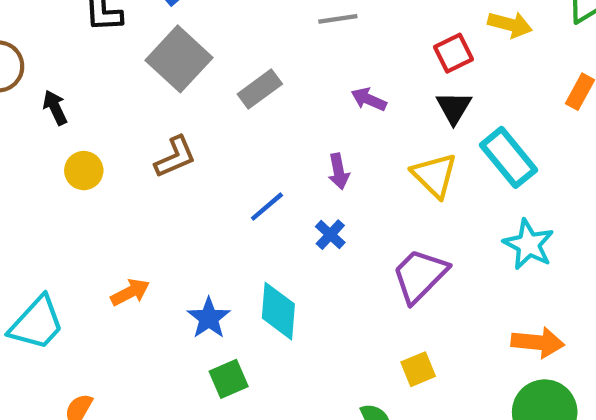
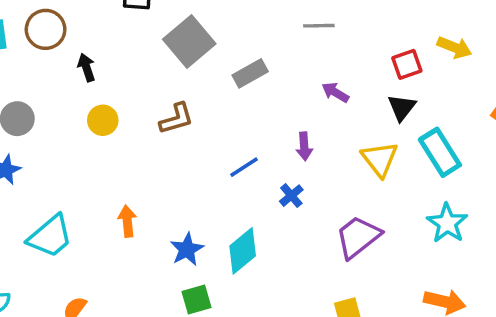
orange arrow: (130, 292) -> (127, 221), turned -76
cyan diamond: (278, 311) -> (243, 251), turned 39

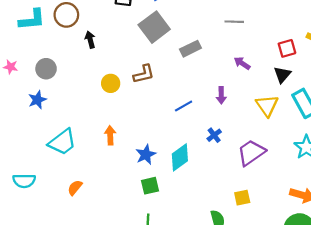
yellow circle: (103, 120) -> (111, 83), moved
blue cross: (291, 196) -> (214, 135), moved

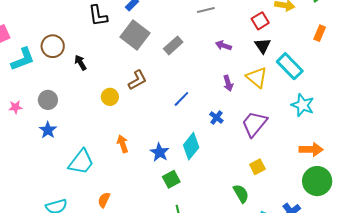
purple arrow: (221, 95) -> (228, 83), moved

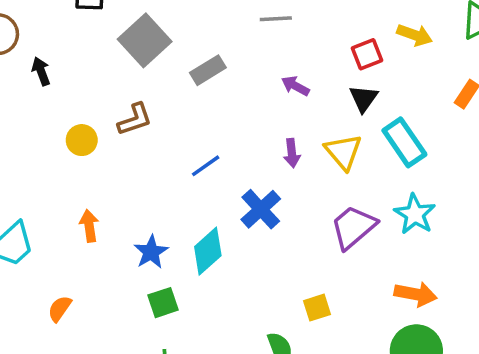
blue cross: (216, 118) -> (261, 209), size x1.6
purple trapezoid: (254, 124) -> (353, 227), moved
orange semicircle: (104, 200) -> (60, 309), moved

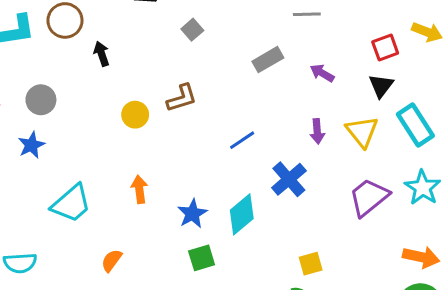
gray square: (145, 40) -> (192, 30), size x0.5
gray rectangle: (208, 70) -> (268, 60), moved
yellow square: (317, 308) -> (311, 264), moved

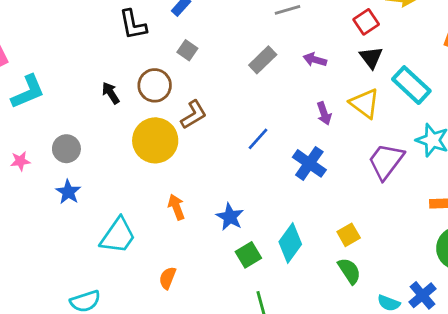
brown circle: (65, 20) -> (155, 85), moved
yellow circle: (135, 115) -> (155, 140), size x1.8
cyan diamond: (242, 214) -> (290, 243), moved

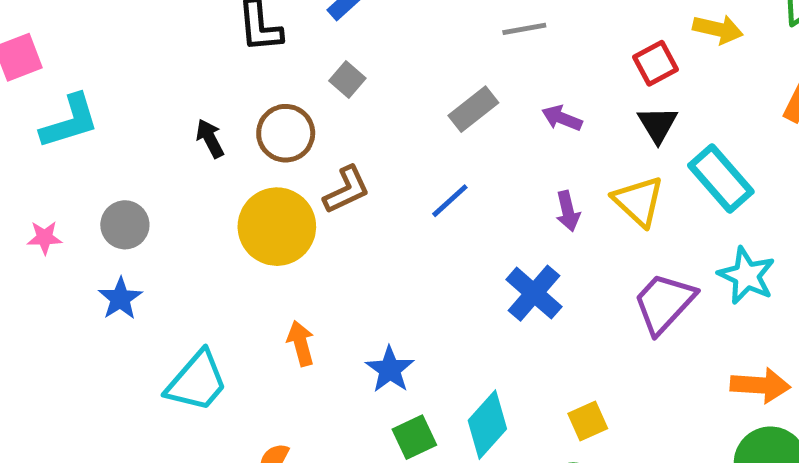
blue line: (258, 139) -> (450, 201), moved

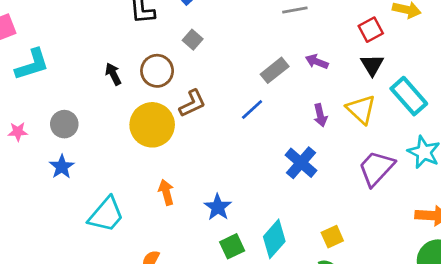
gray rectangle: (473, 109) -> (275, 70), moved

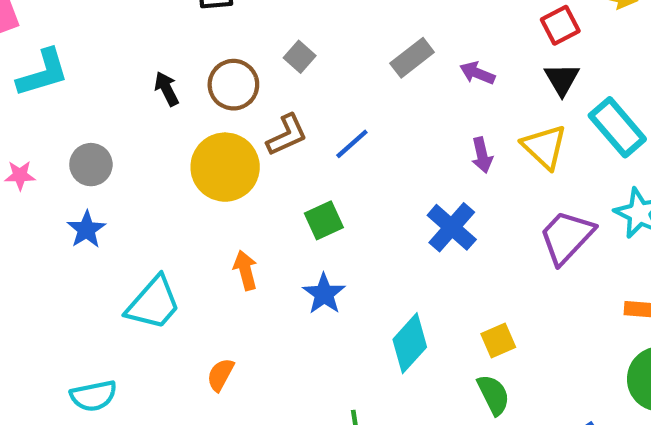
gray square: (193, 40) -> (300, 57), moved
gray rectangle: (275, 70) -> (412, 58), moved
blue line: (252, 109) -> (352, 144), moved
green square: (232, 246) -> (324, 220), moved

